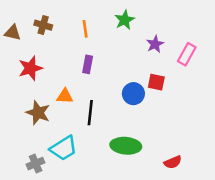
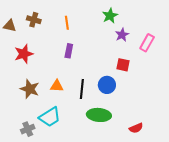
green star: (125, 20) -> (110, 16), moved
blue circle: (133, 94) -> (107, 85), moved
orange triangle: (65, 96) -> (57, 86), moved
black line: (90, 113) -> (82, 89), moved

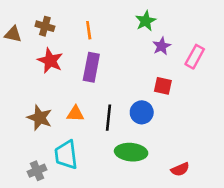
purple rectangle: (69, 51) -> (91, 67), size x1.5
red star: (24, 54) -> (50, 61), moved, turned -30
cyan trapezoid: (50, 117) -> (66, 155), turned 115

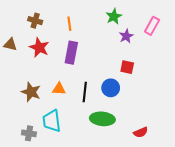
brown triangle: (13, 34) -> (10, 44), moved
pink rectangle: (195, 57) -> (152, 26), moved
gray cross: (37, 171) -> (29, 133), turned 32

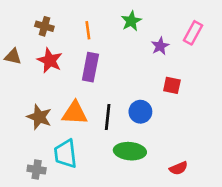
green star: (114, 16) -> (131, 21), moved
red square: (127, 67) -> (172, 85), moved
orange triangle: (59, 89) -> (75, 113), size x1.5

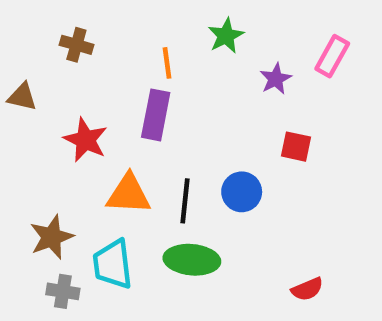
orange line: (88, 30) -> (167, 63), moved
red star: (50, 60) -> (86, 140), moved
brown star: (39, 117) -> (52, 237), moved, turned 30
green ellipse: (130, 151) -> (192, 260), moved

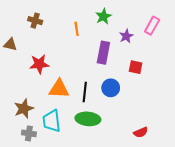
purple rectangle: (156, 115) -> (103, 53), moved
red star: (86, 140) -> (39, 64), turned -30

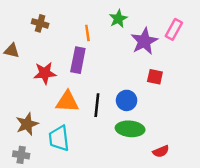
purple star: (126, 36) -> (144, 41), size x1.6
purple rectangle: (103, 53) -> (78, 60), moved
green ellipse: (88, 119) -> (130, 129), moved
gray cross: (29, 133) -> (21, 155), moved

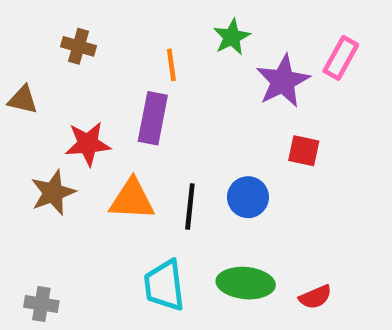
brown star: (27, 124) -> (53, 193), moved
green ellipse: (130, 129) -> (246, 283), moved
cyan trapezoid: (59, 138) -> (164, 285), moved

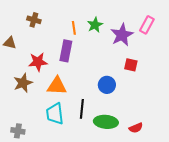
green star: (232, 37) -> (95, 25), moved
black line: (190, 206) -> (82, 109), moved
cyan trapezoid: (164, 285) -> (55, 114), moved

